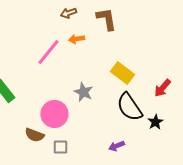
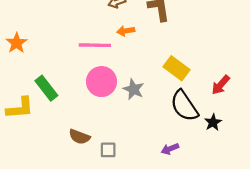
pink line: (48, 52) -> (95, 45), turned 52
pink circle: (54, 114) -> (101, 82), moved

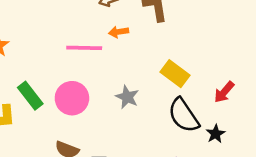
pink circle: (101, 82) -> (72, 98), moved

